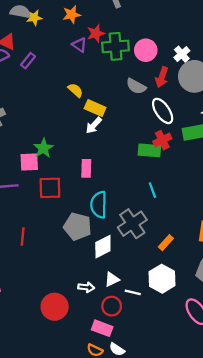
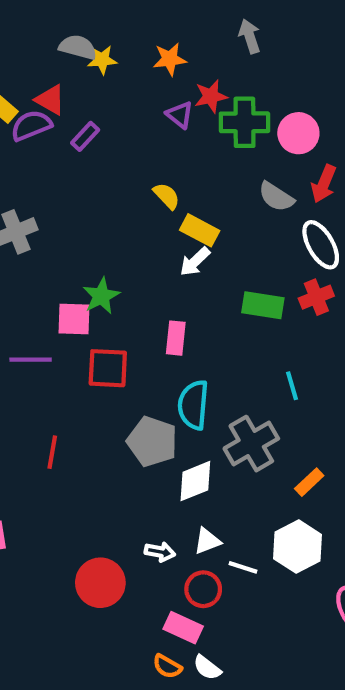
green rectangle: (149, 150) -> (263, 305), moved

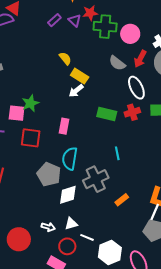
purple rectangle: (85, 136) -> (54, 20), moved
white hexagon: (297, 547) -> (110, 252), moved

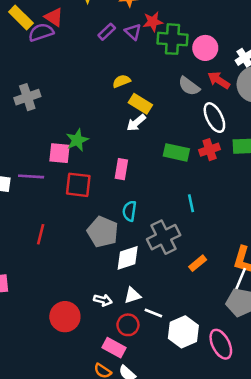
yellow semicircle: (65, 58) -> (122, 81), turned -72
red arrow: (140, 59) -> (219, 80), turned 96
cyan semicircle: (70, 159) -> (129, 211), size x0.7

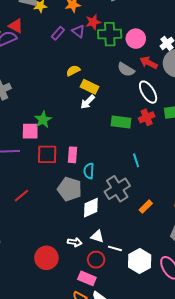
pink rectangle: (121, 169) -> (72, 155), moved
red line: (41, 234) -> (21, 196), turned 42
white triangle: (132, 295) -> (97, 236), turned 40

